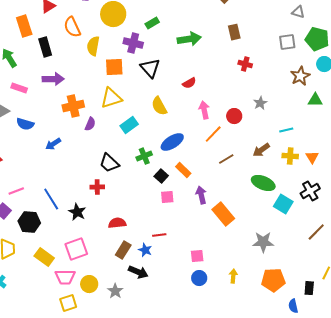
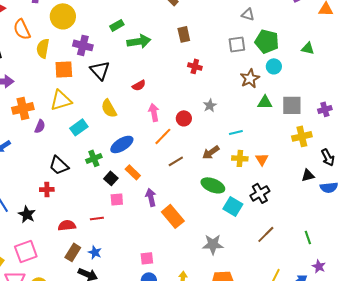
green rectangle: (152, 23) -> (117, 25), moved
red line: (159, 235) -> (97, 218), moved

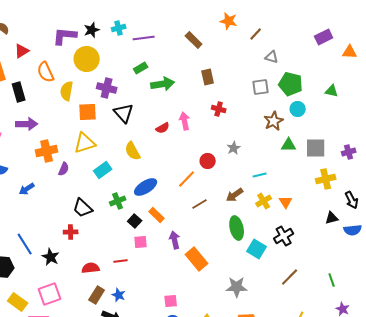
pink arrow: (154, 112) -> (185, 121), moved
yellow cross: (240, 158) -> (264, 201), turned -35
green ellipse: (213, 185) -> (237, 228), turned 55

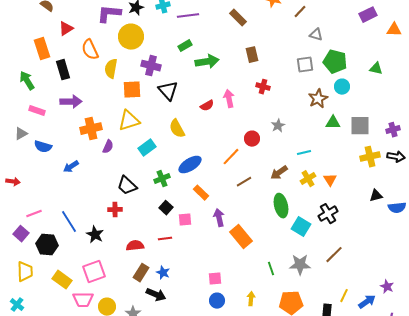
black arrow: (352, 200) -> (396, 157), moved, turned -54
black square: (135, 221) -> (166, 208), moved
green line: (332, 280) -> (271, 269), moved
gray star: (237, 287) -> (300, 265), moved

